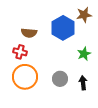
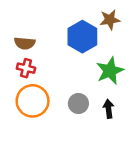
brown semicircle: (29, 33) -> (25, 43), moved
green star: (84, 54) -> (110, 71), size x1.5

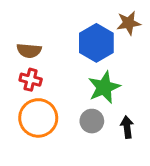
green star: (110, 71) -> (104, 87), moved

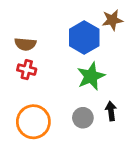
orange circle: (38, 118) -> (33, 122), moved
gray circle: (92, 121) -> (83, 118), moved

